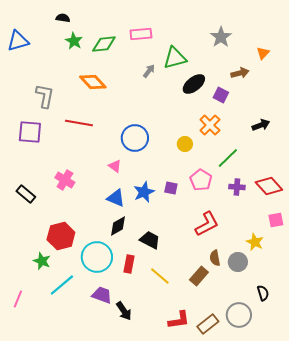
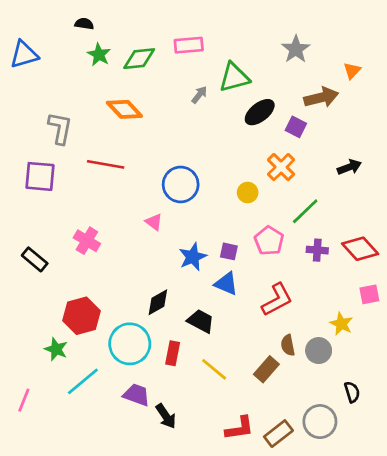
brown arrow: (240, 73) -> (321, 97), size x1.4
blue triangle: (116, 198) -> (226, 284), moved

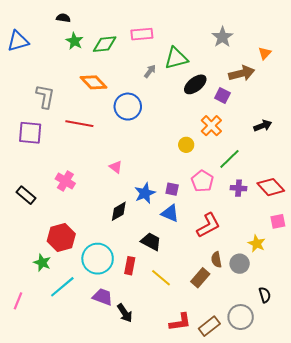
blue circle: (181, 184) -> (128, 107), moved
black diamond: (158, 302) -> (119, 211), moved

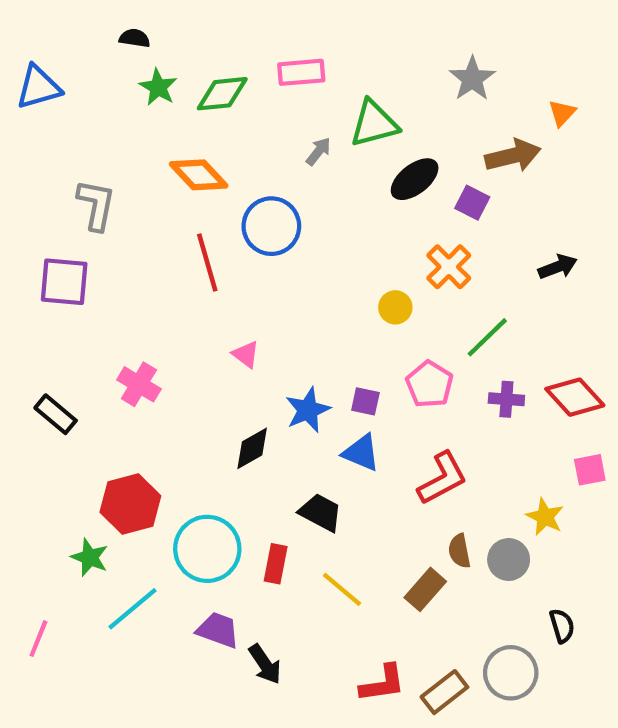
red line: (79, 124) -> (207, 262), moved, turned 64

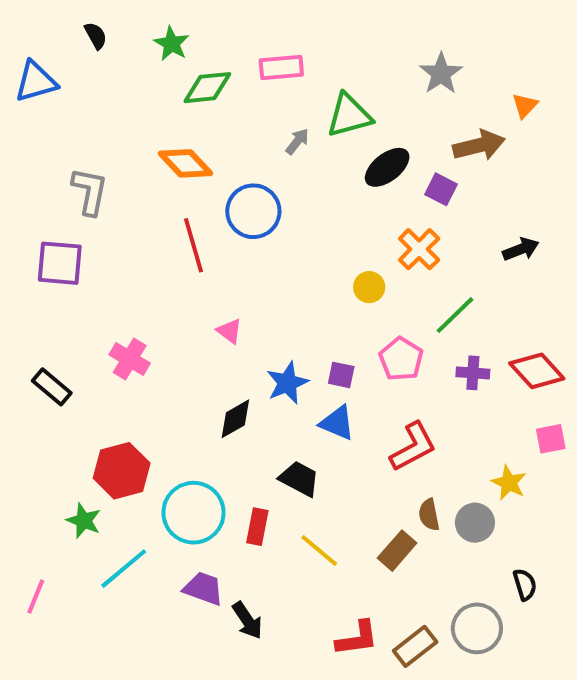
black semicircle: (135, 38) -> (96, 36), moved, turned 52
green star: (158, 87) -> (172, 44), moved

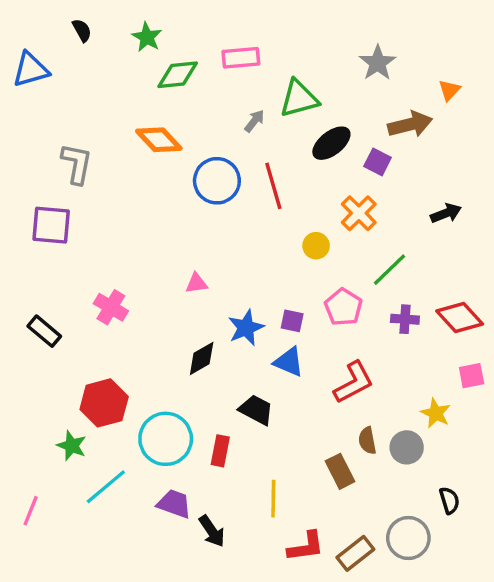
red line: (193, 245) -> (273, 186), moved
pink triangle: (229, 331) -> (196, 283), turned -45
yellow line: (319, 551) -> (273, 499), moved, turned 51
brown rectangle: (397, 551) -> (340, 471), turned -68

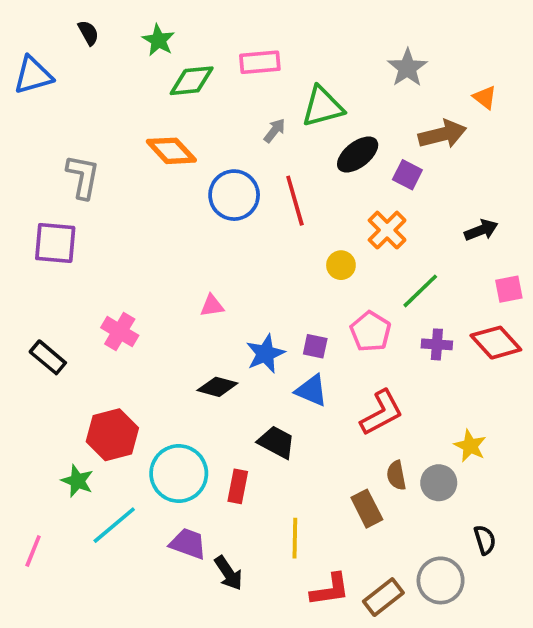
orange triangle: (449, 90) -> (485, 97), turned -35
black diamond: (202, 359) -> (217, 387), turned 45
pink square: (472, 376) -> (509, 289), moved

